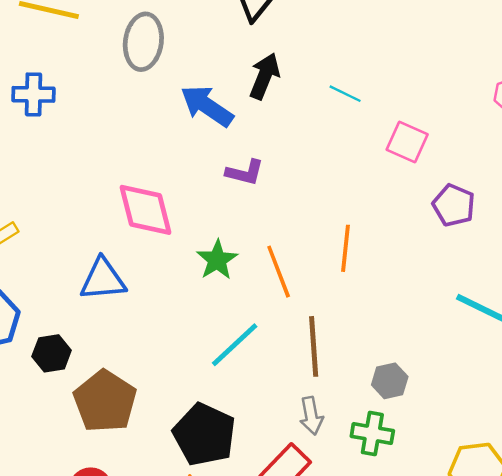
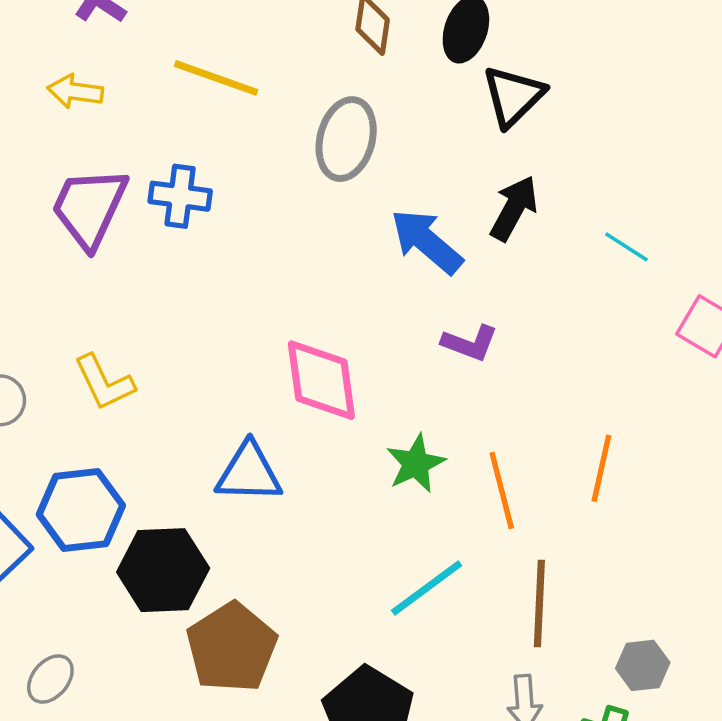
black hexagon: (52, 353) -> (163, 570), size x1.6

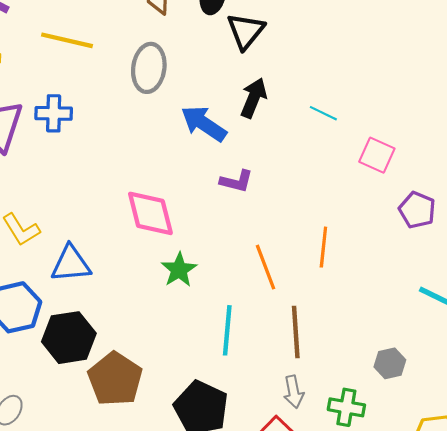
green star: (416, 464) -> (179, 270), moved
blue triangle: (249, 473) -> (71, 264), moved
cyan line: (427, 588) -> (227, 330), turned -42
gray hexagon: (643, 665) -> (390, 363), moved

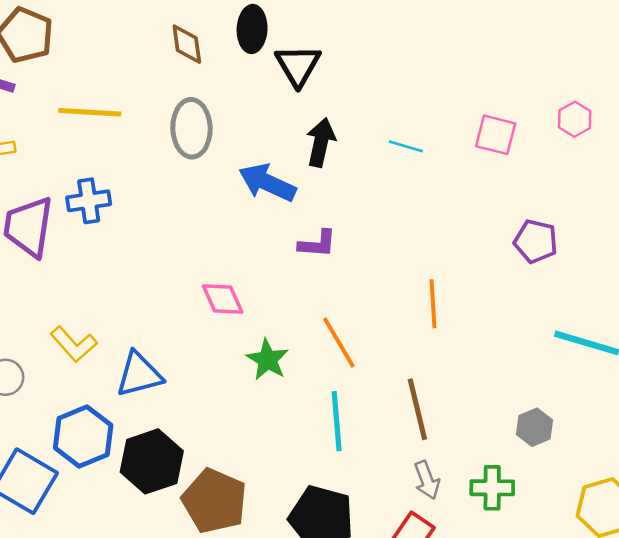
pink square: (377, 155) -> (496, 135), moved
pink diamond: (150, 213) -> (223, 299), size x0.7
orange line: (266, 267) -> (339, 342), moved

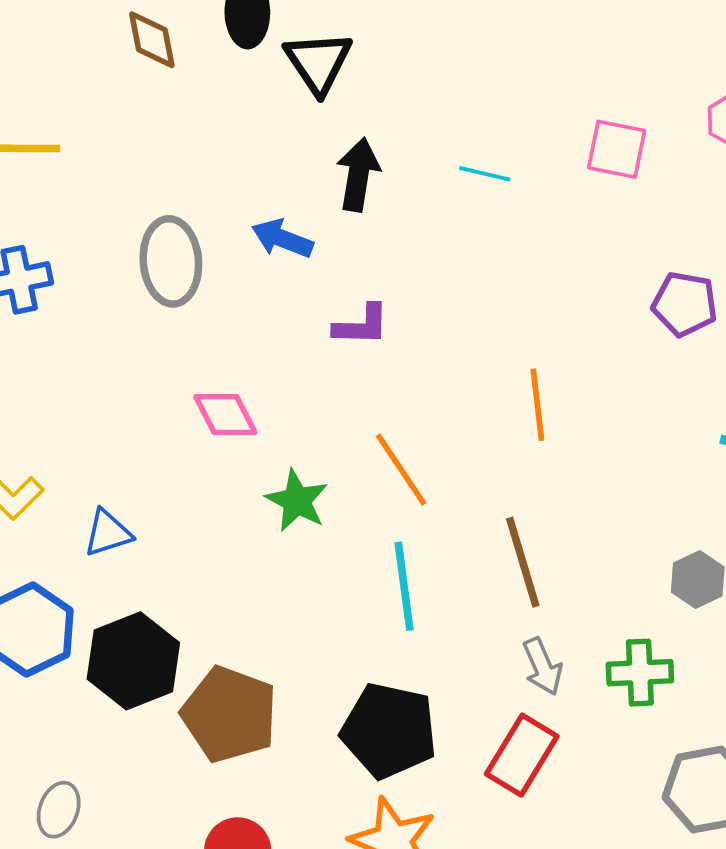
gray ellipse: (191, 128) -> (171, 261), moved
blue arrow: (267, 183) -> (282, 239), size x0.7
blue triangle: (139, 374) -> (108, 533), size x0.7

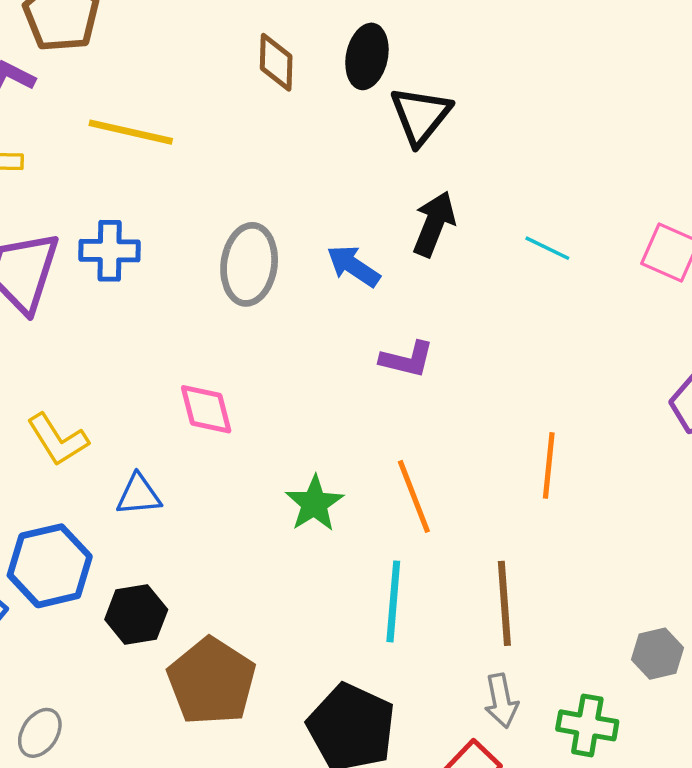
pink diamond: (225, 415) -> (206, 409), moved
black hexagon: (133, 661) -> (136, 614), size x0.7

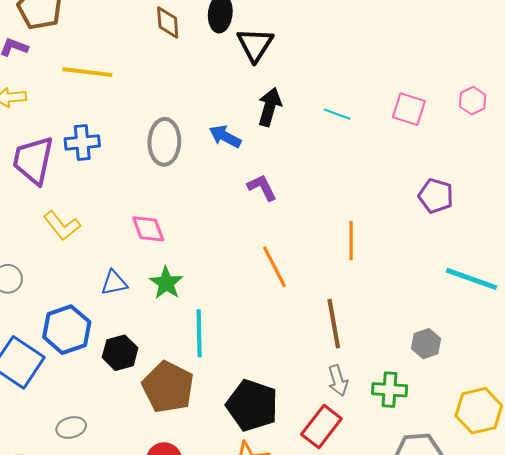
purple L-shape: (407, 359) -> (262, 187), turned -124
yellow L-shape: (58, 440) -> (62, 226), moved
green star: (314, 504) -> (166, 283), moved
cyan line: (393, 601) -> (199, 333), moved
gray ellipse: (40, 733) -> (71, 427), turned 48

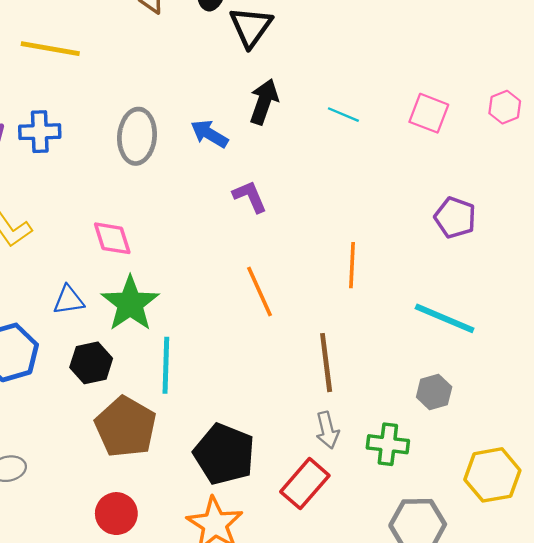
cyan line: (471, 279) -> (445, 318), moved
green star: (166, 283) -> (130, 304), size x1.4
black hexagon: (120, 353) -> (91, 363), moved

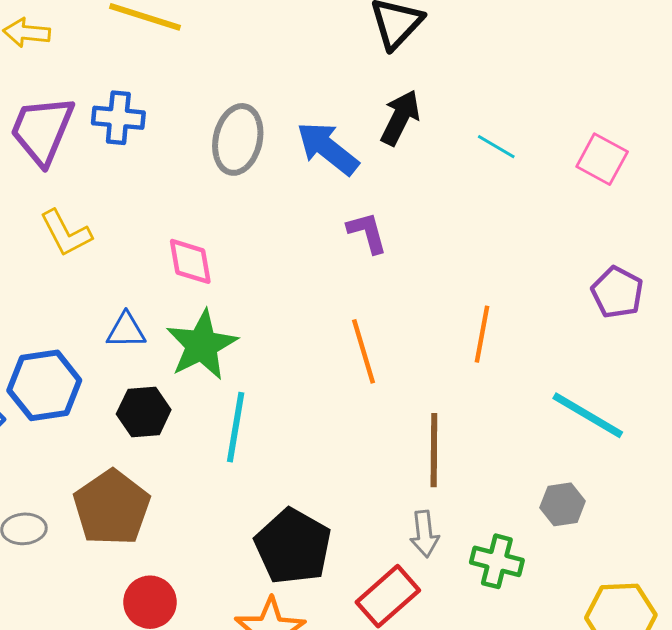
blue arrow: (209, 134) -> (328, 148), size x1.4
brown pentagon: (126, 427) -> (112, 508), moved

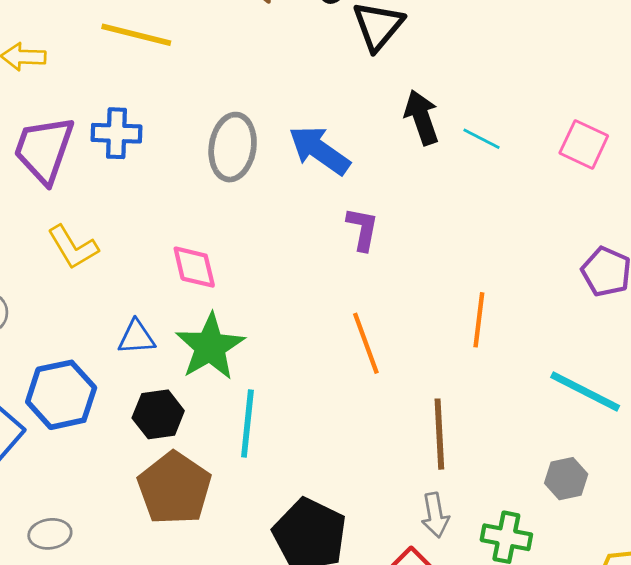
black arrow: (400, 118) -> (422, 117), moved, turned -42
purple L-shape: (367, 233) -> (362, 229), turned 30
brown pentagon: (112, 508) -> (174, 488), moved

